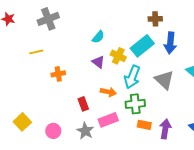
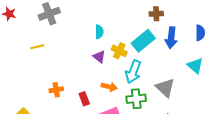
cyan semicircle: (98, 37) -> (99, 32), turned -40
orange cross: (58, 74) -> (56, 90), moved
gray triangle: (164, 80) -> (165, 88), moved

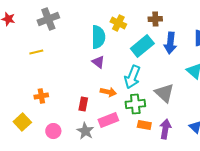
cyan semicircle: (99, 32) -> (98, 37), size x1.6
yellow cross: (119, 51) -> (118, 23), moved
orange cross: (56, 90) -> (41, 96), moved
red rectangle: (84, 99) -> (83, 104), turned 32

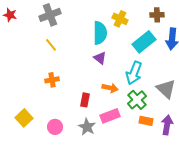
yellow line: (36, 52) -> (51, 45), moved, turned 64
orange cross: (41, 96) -> (52, 80), moved
green cross: (135, 104) -> (137, 100), turned -36

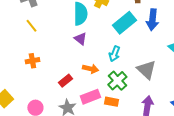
cyan arrow: (134, 73) -> (114, 54), size x0.7
red rectangle: (85, 100) -> (65, 81), turned 40
orange rectangle: (146, 121) -> (111, 102), moved

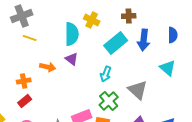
yellow line: (31, 26) -> (30, 38), moved, turned -32
orange arrow: (90, 69) -> (48, 67), moved
red rectangle: (65, 81) -> (25, 101), moved

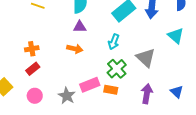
purple triangle: (72, 59) -> (80, 27), turned -40
orange arrow: (48, 67) -> (75, 49), moved

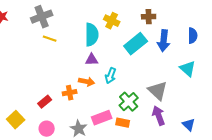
cyan arrow: (114, 42) -> (111, 76), moved
orange cross: (32, 49) -> (70, 93), moved
purple arrow: (147, 94) -> (159, 116), moved, turned -30

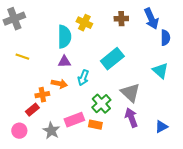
yellow line: (50, 39) -> (22, 57), moved
blue arrow: (164, 41) -> (151, 19), moved, turned -30
cyan rectangle: (136, 44) -> (112, 59), moved
red rectangle: (45, 102) -> (32, 110), moved
blue triangle: (189, 125) -> (161, 127), turned 48

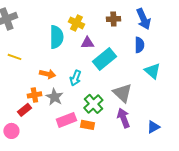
blue semicircle: (165, 38) -> (139, 45), moved
purple triangle: (64, 62) -> (87, 43), moved
orange arrow: (59, 84) -> (47, 74), moved
gray star: (51, 131) -> (54, 97), moved

